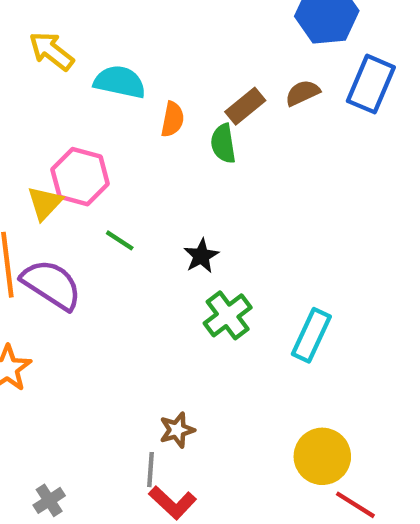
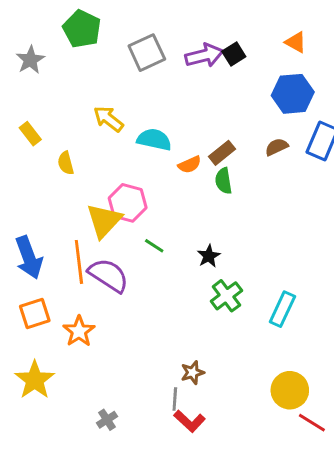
brown rectangle: (245, 106) -> (222, 153), moved
orange semicircle: (173, 119) -> (190, 165), turned 55
yellow triangle: (45, 203) -> (104, 221), size x1.5

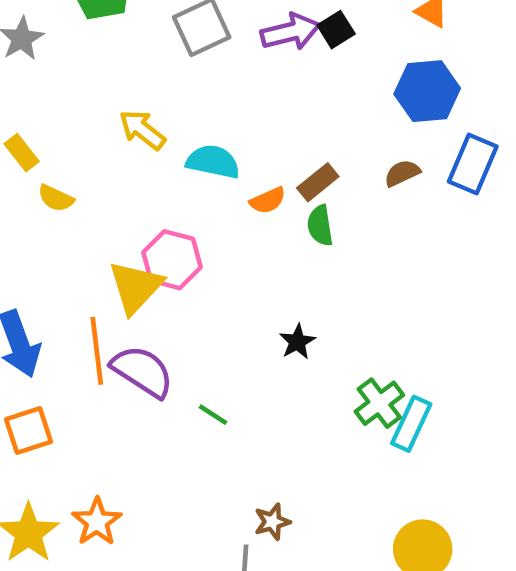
yellow semicircle: (66, 163) -> (56, 198), moved, turned -50
green line: (154, 246) -> (213, 415), moved
green cross: (226, 296) -> (379, 403), moved
orange star: (79, 331) -> (97, 522), moved

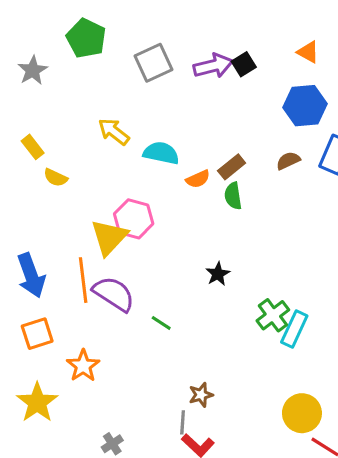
orange star: (97, 522) -> (83, 366), moved

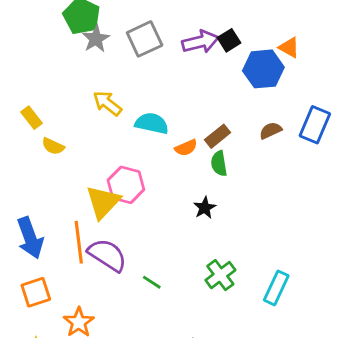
orange triangle: (308, 52) -> (289, 47), moved
gray star: (33, 70) -> (96, 39), moved
blue hexagon: (305, 106) -> (263, 69), moved
black star: (218, 274) -> (205, 208), moved
green cross: (273, 315) -> (220, 275), moved

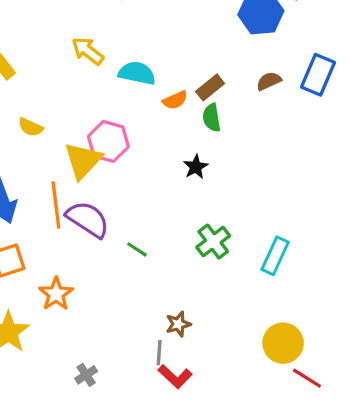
yellow semicircle: (53, 146) -> (31, 127), moved

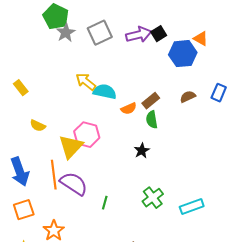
yellow arrow: (88, 51) -> (86, 82), moved
blue rectangle: (318, 75) -> (219, 93), size x0.7
green line: (137, 249) -> (105, 203), turned 72
cyan rectangle: (275, 256) -> (192, 207), turned 45

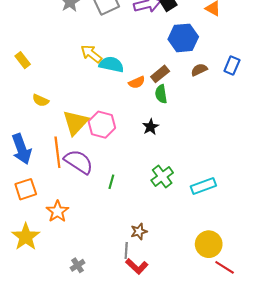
blue hexagon: (183, 54) -> (183, 38), moved
pink hexagon: (87, 135) -> (102, 125), moved

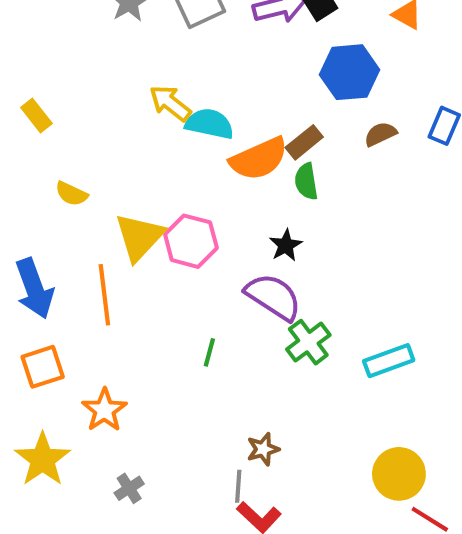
orange semicircle: (137, 82) -> (259, 159), size x1.8
purple semicircle: (79, 162) -> (273, 297), moved
gray cross: (78, 265) -> (129, 488), moved

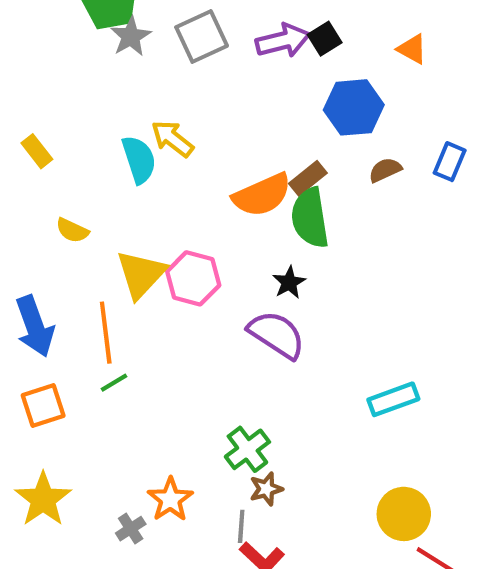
cyan semicircle: (209, 124) -> (139, 160), moved, turned 60
green semicircle: (306, 181) -> (310, 218), size x1.6
green cross: (308, 342) -> (247, 449), moved
green line: (209, 352) -> (114, 383), moved, turned 44
orange star: (104, 410) -> (170, 499), moved

